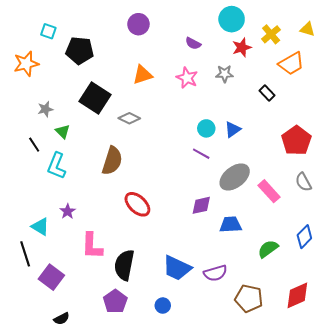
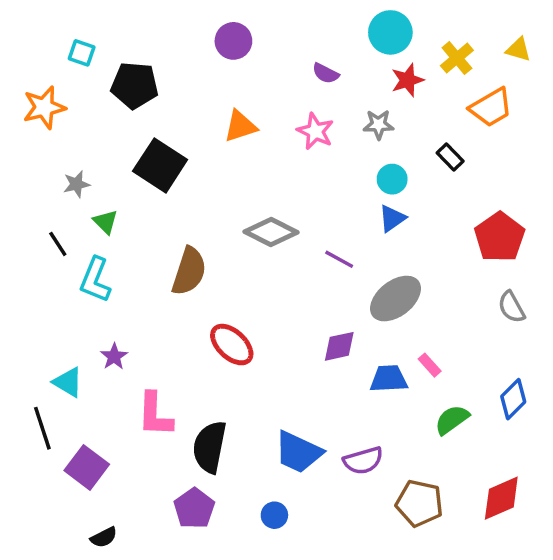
gray diamond: (129, 118) -> (271, 232), moved, size x1.4
cyan circle: (206, 128) -> (392, 179), moved
pink rectangle: (269, 191) -> (430, 365), moved, size x0.6

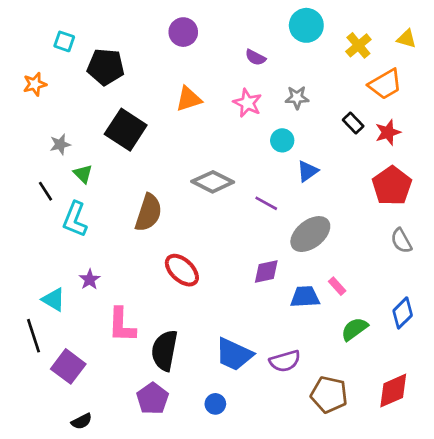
red star: (407, 80) -> (388, 132), moved
orange star: (44, 107) -> (35, 84), size x0.7
cyan circle: (392, 179) -> (282, 140), moved

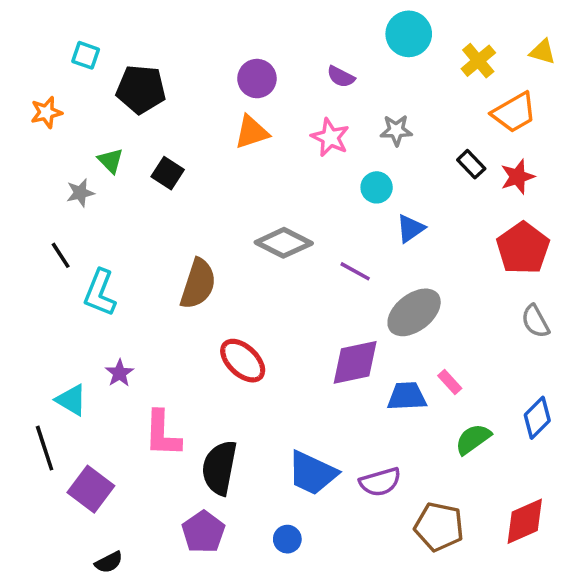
purple circle: (183, 32) -> (257, 79), moved
black square: (126, 130) -> (168, 173), size x0.6
green triangle: (83, 174) -> (111, 161), moved
purple diamond: (266, 271) -> (355, 362), size x1.4

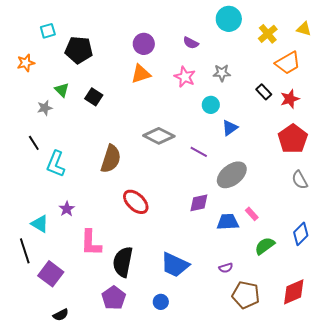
cyan square: (86, 55) -> (48, 31), turned -35
purple diamond: (355, 362) -> (199, 203), size x0.7
purple semicircle: (380, 482) -> (226, 268), moved, size x0.6

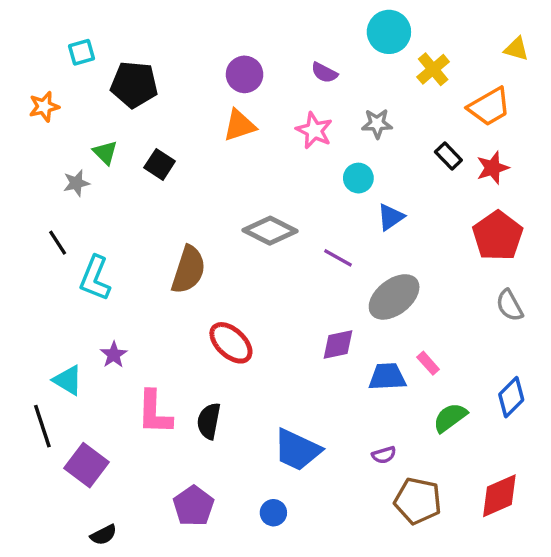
yellow cross: (268, 34) -> (433, 69), moved
black semicircle: (123, 262) -> (209, 421), moved, size x0.7

